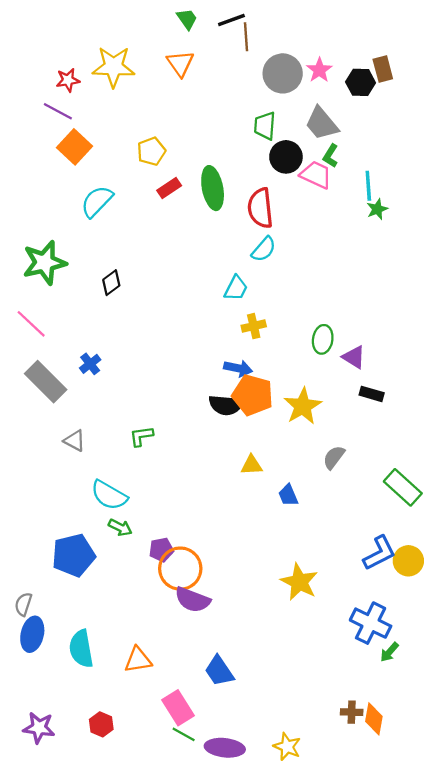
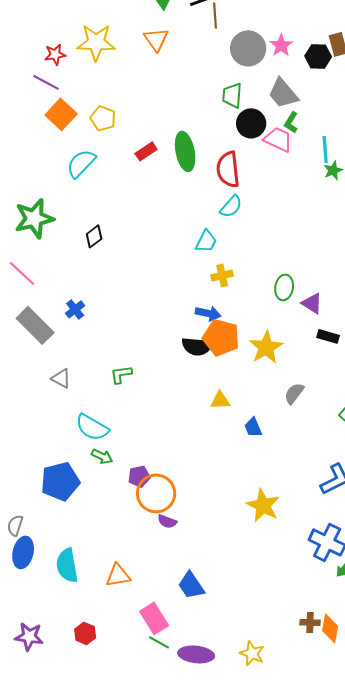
yellow pentagon: (151, 151) -> (103, 118), moved, turned -30
purple semicircle: (193, 600) -> (167, 521), size x0.6

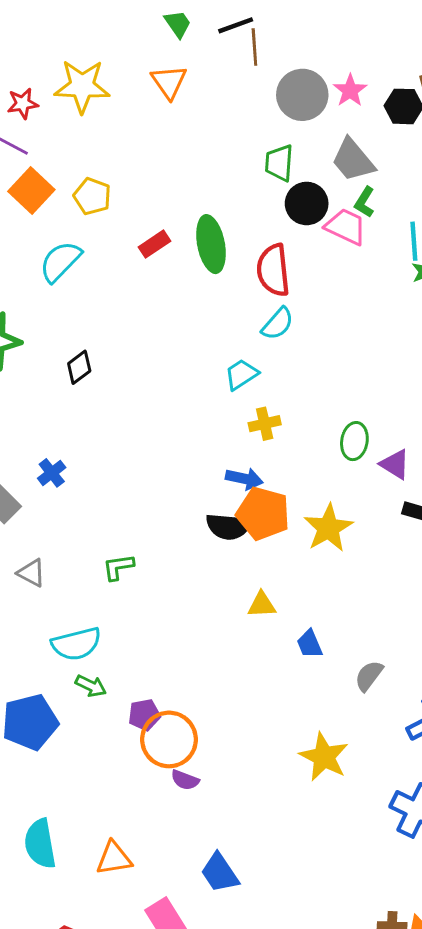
cyan trapezoid: (206, 241) -> (241, 374), turned -150
gray semicircle: (294, 393) -> (369, 676), moved
cyan semicircle: (92, 427) -> (76, 644), turned -44

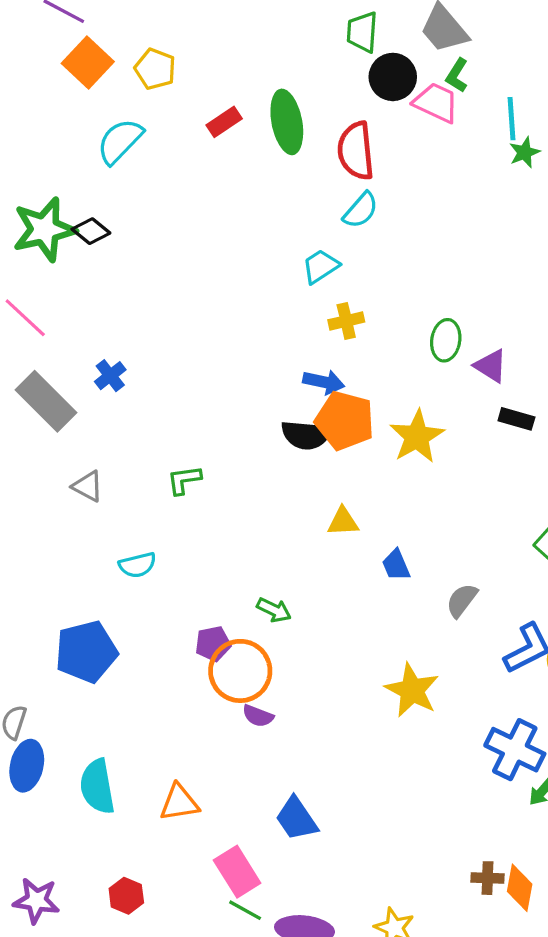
black diamond: (79, 367) -> (91, 231), moved, turned 76
cyan semicircle: (76, 644) -> (138, 565), size x0.7
green arrow: (91, 686) -> (274, 610), moved

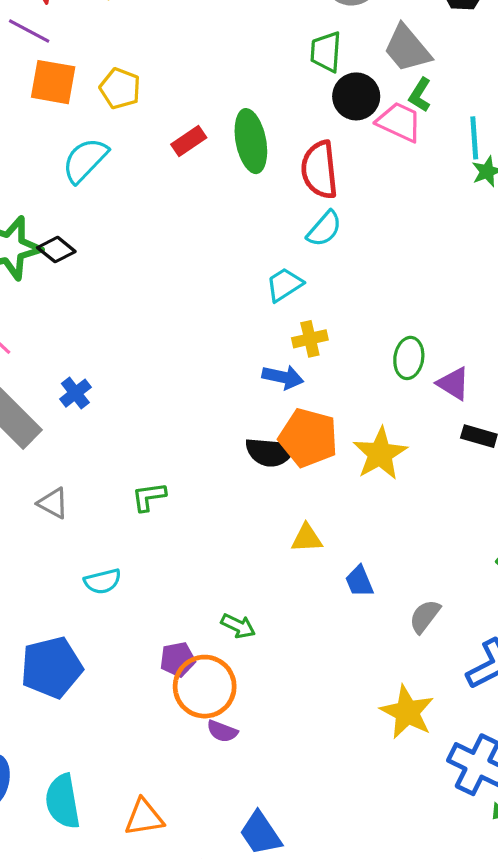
orange square: (88, 63) -> (53, 82), turned -33
blue arrow: (324, 382) -> (283, 377), moved
yellow star: (412, 690) -> (407, 712), moved

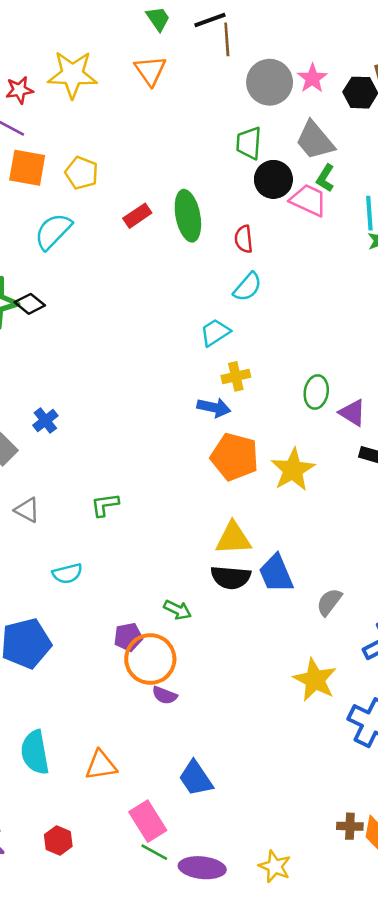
red semicircle: (319, 170) -> (244, 239), size x0.6
black semicircle: (270, 452) -> (231, 577), moved
yellow triangle: (307, 538) -> (233, 538), size x1.4
blue trapezoid: (359, 581) -> (276, 573), size x1.5

